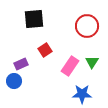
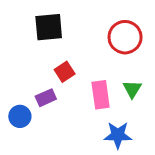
purple rectangle: (21, 64) -> (46, 98), moved
pink rectangle: (70, 66) -> (101, 95), turned -42

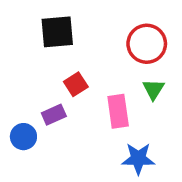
green triangle: (132, 89) -> (153, 89), moved

